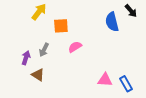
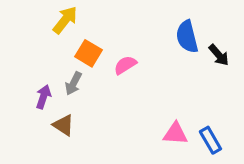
black arrow: (131, 11) -> (219, 55), moved
orange square: (61, 26) -> (88, 53), moved, turned 35
pink semicircle: (75, 47) -> (125, 65), moved

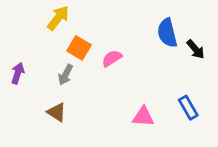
purple arrow: (43, 97) -> (18, 73), moved
pink triangle: (175, 134) -> (143, 117), moved
blue rectangle: (210, 140) -> (188, 108), moved

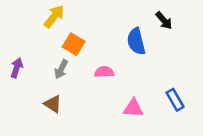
blue semicircle: (167, 33) -> (136, 41), moved
black arrow: (196, 49) -> (164, 21), moved
pink semicircle: (112, 58) -> (104, 72), moved, turned 30

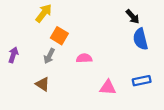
blue semicircle: (136, 41) -> (140, 39), moved
blue rectangle: (175, 100) -> (142, 81), turned -72

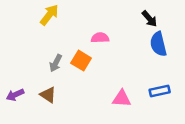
orange square: (59, 36) -> (81, 61), moved
purple arrow: (13, 55) -> (15, 95), moved, turned -133
pink semicircle: (84, 58) -> (100, 38), moved

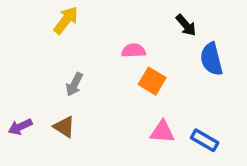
black arrow: (149, 19) -> (186, 25), moved
orange square: (81, 61) -> (152, 81), moved
blue rectangle: (160, 91) -> (205, 140), moved, turned 42

